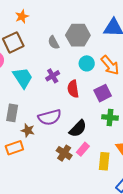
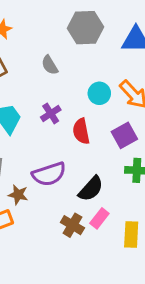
gray hexagon: (78, 35) -> (86, 28), moved

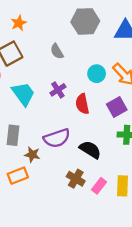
black semicircle: (91, 189) -> (90, 150), turned -100
pink rectangle: (99, 218) -> (99, 186), moved

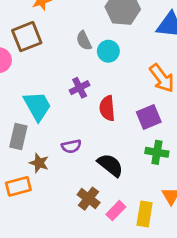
cyan circle: (97, 74) -> (108, 51), moved
cyan trapezoid: (23, 94) -> (37, 106), moved
purple semicircle: (57, 138) -> (71, 146), size x0.6

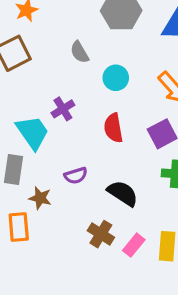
cyan circle: (108, 51) -> (116, 78), moved
purple cross: (80, 88) -> (63, 109), moved
orange rectangle: (18, 186) -> (19, 227), turned -75

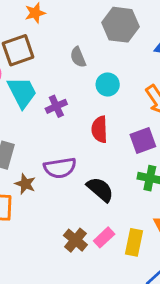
cyan trapezoid: (32, 132) -> (22, 92), moved
purple semicircle: (76, 176) -> (60, 168), size x1.5
brown cross: (101, 234) -> (75, 240), moved

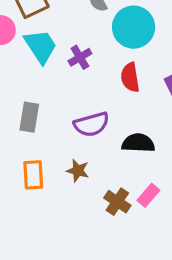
cyan circle: (108, 84) -> (134, 27), size x1.6
brown star: (25, 184) -> (78, 171), moved
black semicircle: (100, 189) -> (138, 143), turned -32

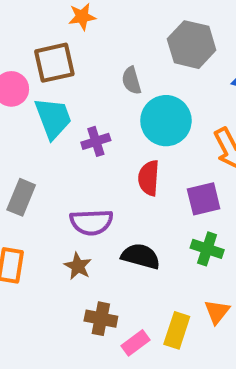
brown star: (78, 171) -> (78, 266), moved
pink rectangle: (148, 195) -> (136, 343), moved
brown cross: (117, 202) -> (101, 319), turned -35

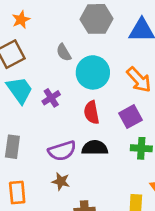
black semicircle: (141, 256) -> (95, 148), moved

